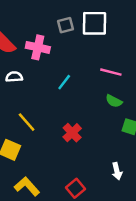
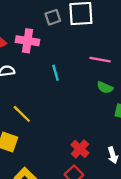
cyan line: (64, 82) -> (56, 73), turned -49
red cross: (72, 133) -> (80, 149), moved

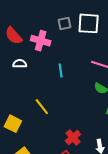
yellow line: (22, 114) -> (42, 107), moved

